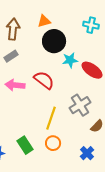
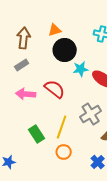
green rectangle: (25, 145) -> (37, 134), moved

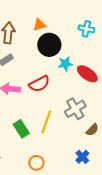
red semicircle: (55, 89) -> (39, 84), turned 115
orange circle: (64, 152) -> (36, 163), moved

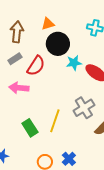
red semicircle: (39, 84) -> (36, 66), moved, turned -30
blue cross: (82, 157) -> (69, 159), moved

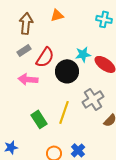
black circle: (58, 44) -> (67, 71), moved

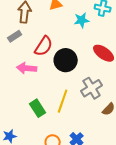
gray rectangle: (24, 50) -> (15, 36), moved
cyan star: (83, 54) -> (82, 20), moved

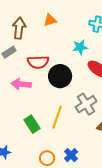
cyan star: (82, 20) -> (80, 47), moved
red semicircle: (44, 46) -> (38, 62), turned 55

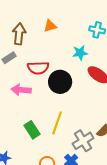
gray cross: (86, 104) -> (83, 141), moved

